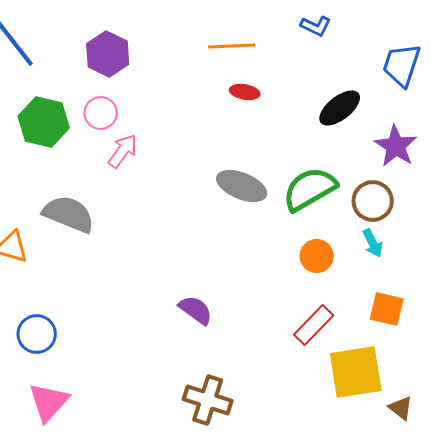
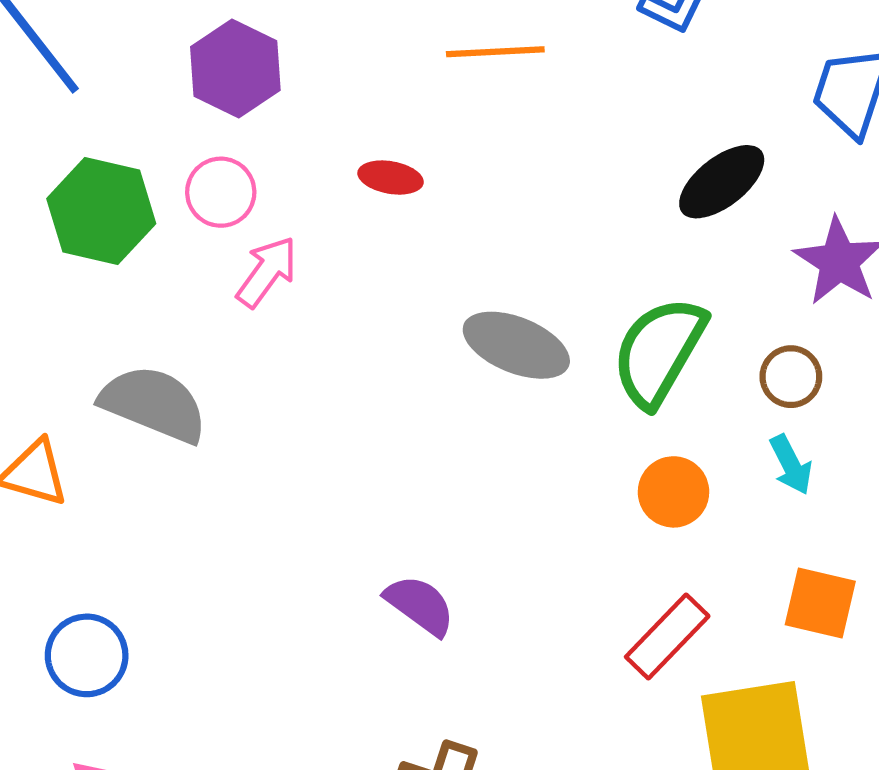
red ellipse: (245, 92) -> (391, 178), moved
green semicircle: (310, 189) -> (659, 351), turned -30
brown circle: (373, 201) -> (791, 377), size x0.7

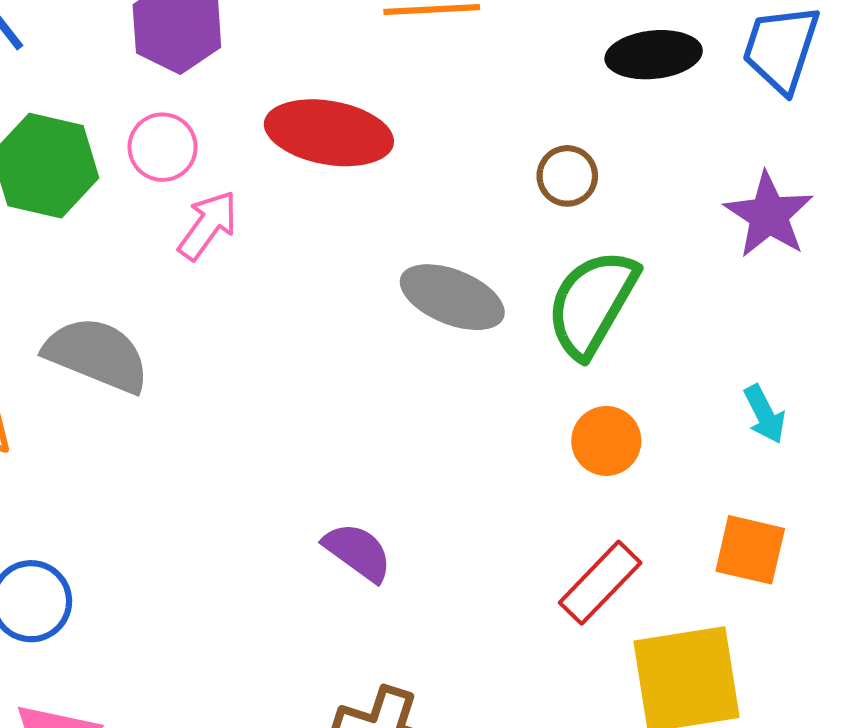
red ellipse: (391, 178) -> (329, 133), size x2.0
black ellipse: (722, 182) -> (654, 55), moved, turned 32
brown circle: (791, 377) -> (567, 176), moved
cyan arrow: (791, 465) -> (765, 414), moved

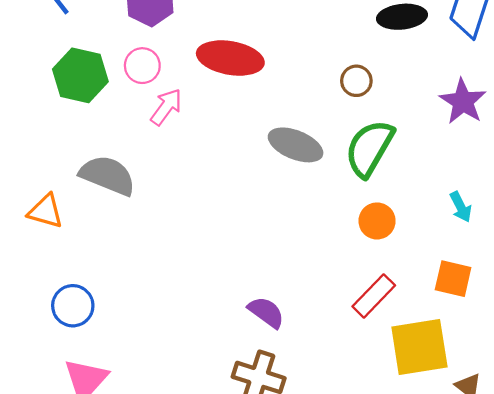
purple semicircle: (358, 552) -> (266, 312), moved

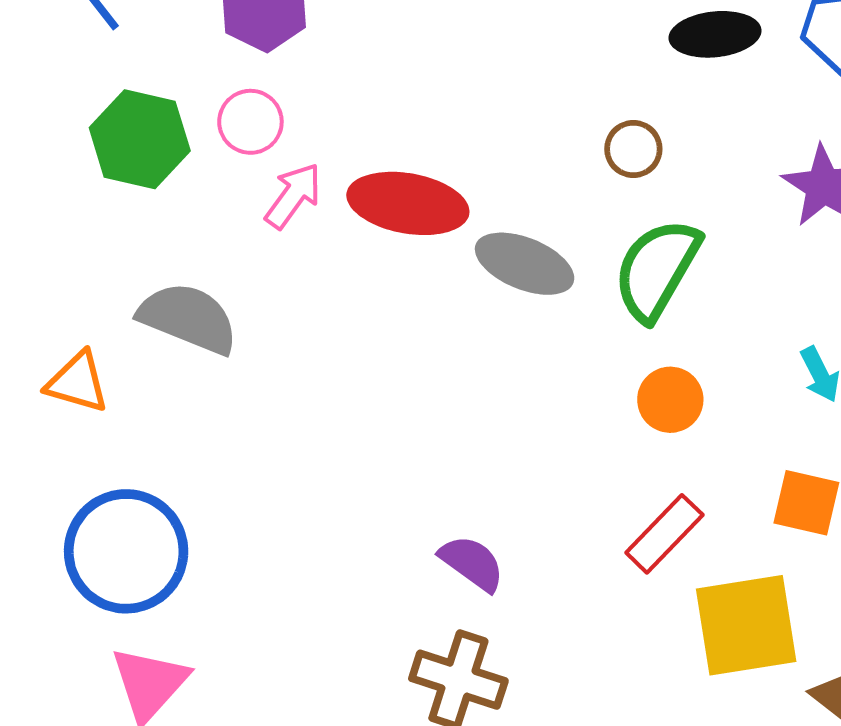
red ellipse: (230, 58) -> (408, 203), moved
blue circle: (73, 306) -> (126, 551), size x1.6

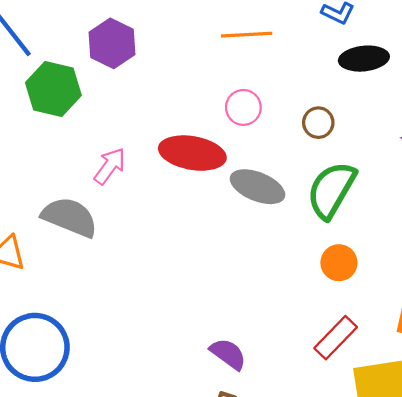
pink circle: (250, 122) -> (243, 107), moved
green hexagon: (140, 139) -> (53, 89), moved
pink arrow: (293, 196) -> (110, 166), moved

